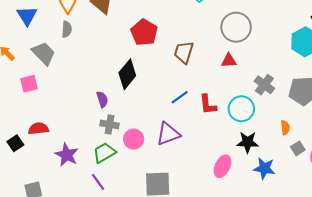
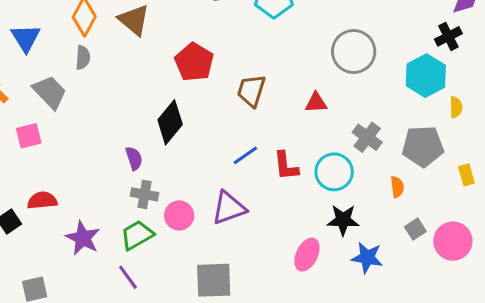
gray circle: (236, 27) -> (354, 52), moved
orange semicircle: (285, 128) -> (397, 187), moved

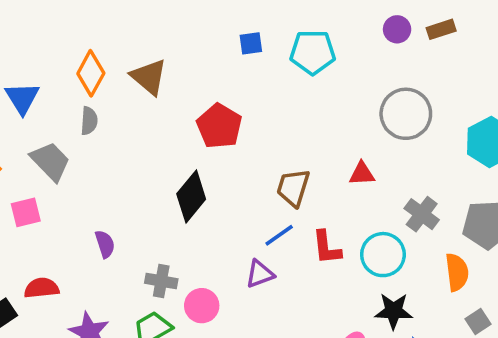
brown trapezoid: (251, 91) -> (293, 188), moved
purple semicircle: (134, 158) -> (105, 244), moved
orange semicircle: (397, 187) -> (457, 272), size x1.5
purple triangle: (229, 208) -> (260, 274), moved, size x0.7

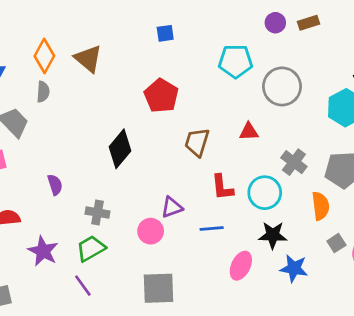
cyan pentagon: (313, 52) -> (236, 61), moved
red pentagon: (219, 126) -> (161, 96), moved
blue line: (279, 235) -> (212, 228), moved, turned 30
pink circle: (202, 306) -> (151, 231), moved

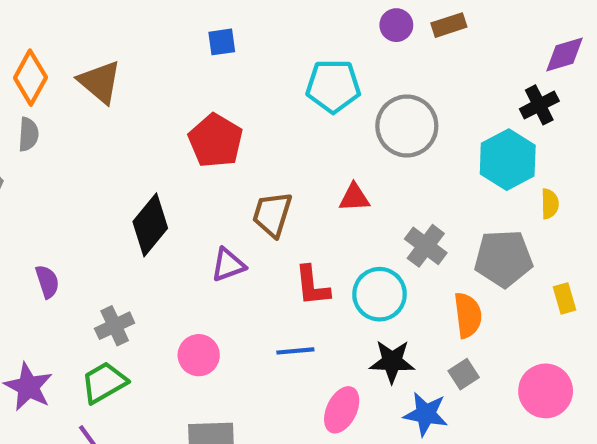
purple triangle: (172, 207) -> (228, 265), moved
gray cross: (97, 213) -> (115, 326), turned -35
gray square: (336, 243) -> (464, 374), moved

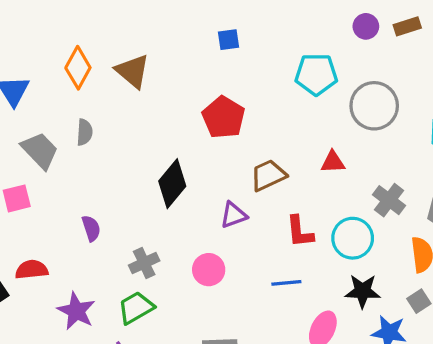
gray semicircle: (28, 134) -> (85, 132), moved
brown trapezoid: (272, 214) -> (268, 175), turned 48
pink circle: (199, 355) -> (209, 270), moved

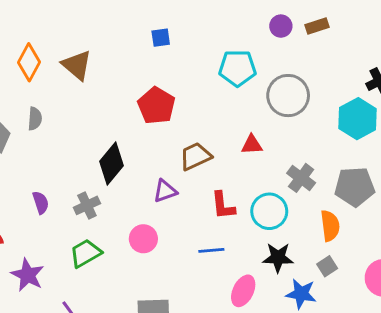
gray cross: (144, 263) -> (87, 205), moved
green trapezoid: (136, 308) -> (85, 253), moved

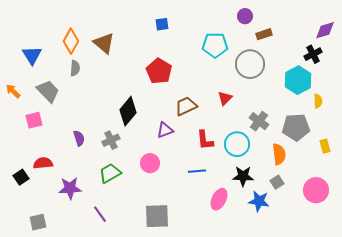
brown rectangle: (317, 26) -> (264, 34), moved
gray semicircle: (35, 119) -> (75, 68), moved
red triangle: (252, 145) -> (225, 98), turned -42
purple star: (28, 275) -> (70, 188), turned -30

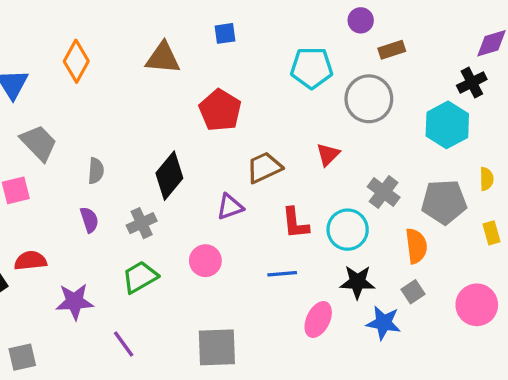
brown triangle: (104, 43) -> (163, 58), moved, turned -35
gray semicircle: (75, 68) -> (96, 171), moved
yellow semicircle: (318, 101) -> (487, 179), moved

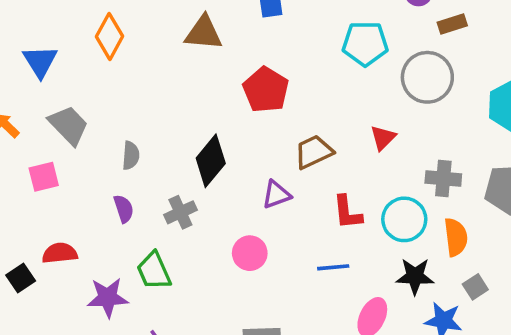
gray cross: (384, 192) -> (443, 179), turned -32
orange semicircle: (416, 246) -> (456, 237), moved
green trapezoid: (140, 277) -> (154, 271), moved, turned -84

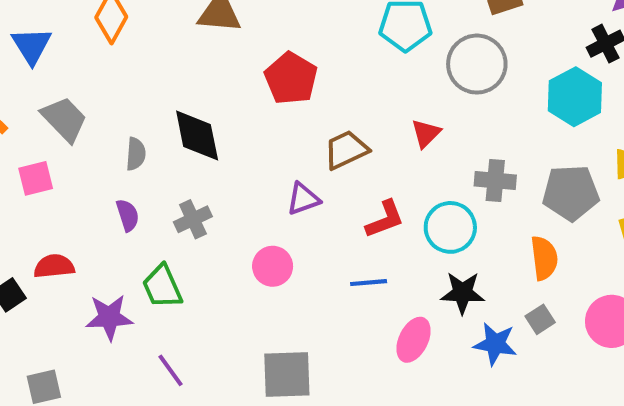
black diamond: (211, 161) -> (197, 136), moved, turned -51
red L-shape: (347, 212) -> (385, 219), turned -105
orange semicircle: (456, 237) -> (544, 258), moved
gray square: (475, 287) -> (540, 319), moved

